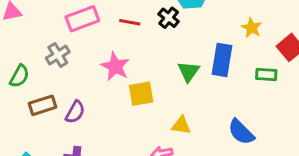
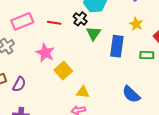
green triangle: (189, 71) -> (94, 33), moved
yellow square: (141, 94) -> (63, 71), turned -30
yellow triangle: (181, 125) -> (83, 92), moved

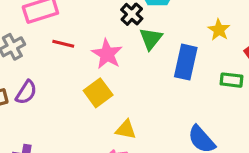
red line: (54, 23) -> (63, 44), moved
pink star: (45, 53) -> (107, 54), moved
purple semicircle: (19, 84) -> (26, 92), moved

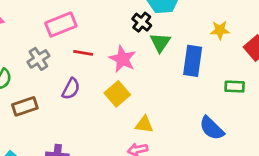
yellow star: (219, 30) -> (220, 30), turned -30
green rectangle: (231, 80) -> (235, 87), moved
purple semicircle: (26, 92) -> (71, 89), moved

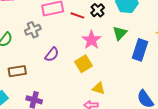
black cross: (142, 22) -> (98, 10), moved
red line: (83, 53) -> (77, 15), moved
brown rectangle: (25, 106) -> (17, 71), moved

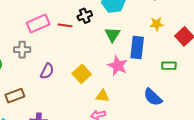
black cross: (98, 10) -> (85, 16), turned 32
gray cross: (33, 30) -> (22, 50), turned 35
pink star: (91, 40) -> (118, 66), moved

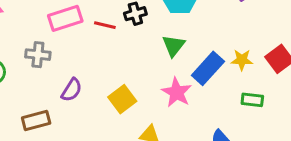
yellow star: (157, 24) -> (242, 60), moved
blue rectangle: (137, 48) -> (208, 68), turned 30
brown rectangle: (15, 96) -> (36, 121), moved

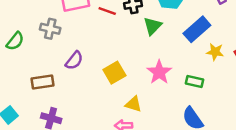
green triangle: (174, 46) -> (152, 26), moved
blue rectangle: (208, 68) -> (197, 29), moved
green rectangle: (252, 100) -> (194, 82), moved

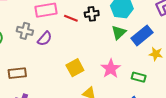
green triangle: (152, 26) -> (119, 32), moved
purple semicircle: (74, 61) -> (45, 39), moved

